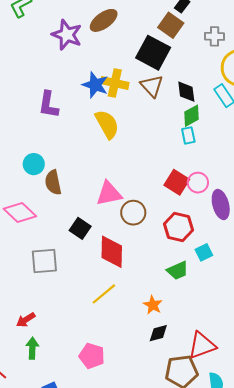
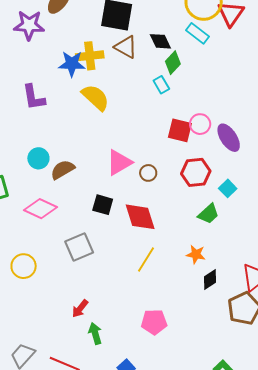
cyan rectangle: (188, 135) -> (161, 85), moved
brown semicircle: (53, 182) -> (63, 170), turned 90
brown circle: (133, 213) -> (148, 173), size x0.7

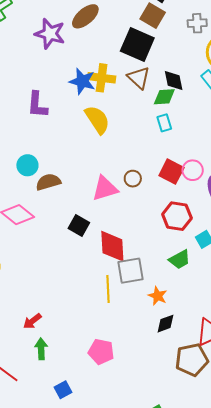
green diamond: (173, 63) -> (164, 97), moved, turned 30
brown circle: (148, 173) -> (133, 179), moved
gray square: (79, 247) -> (131, 271), moved
yellow line: (146, 259) -> (108, 289), turned -48

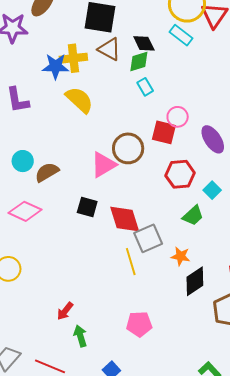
pink circle: (193, 170) -> (178, 117), moved
brown circle: (133, 179) -> (128, 148), size x1.8
black diamond: (165, 324) -> (195, 281), size x1.4

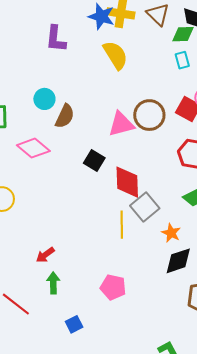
brown semicircle: (47, 172) -> (65, 116), turned 130
gray square: (148, 238) -> (145, 207), turned -32

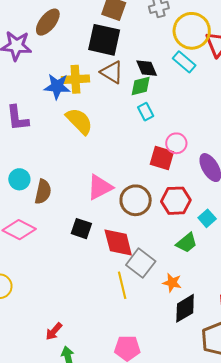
brown circle: (149, 115) -> (136, 200), moved

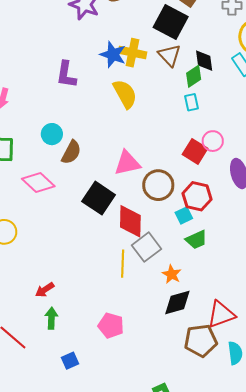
green diamond: (141, 86) -> (194, 76), turned -35
cyan square: (207, 218) -> (184, 215), moved
black square: (81, 229) -> (99, 198), size x1.5

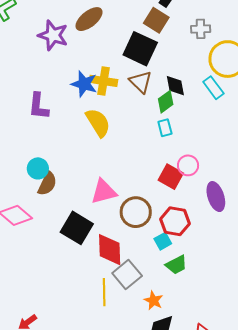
cyan circle: (52, 134) -> (38, 168), moved

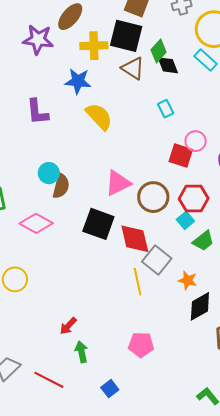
yellow cross: (104, 81) -> (94, 46), moved
green diamond: (166, 102) -> (159, 51), moved

